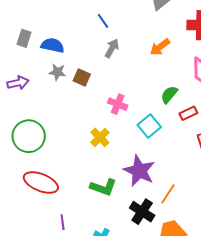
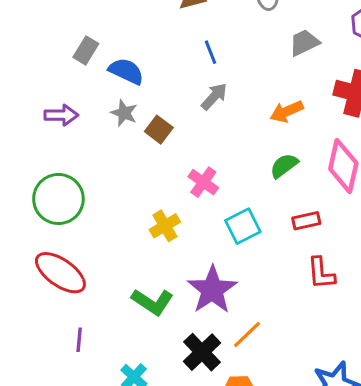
green semicircle: (169, 95) -> (284, 166), moved

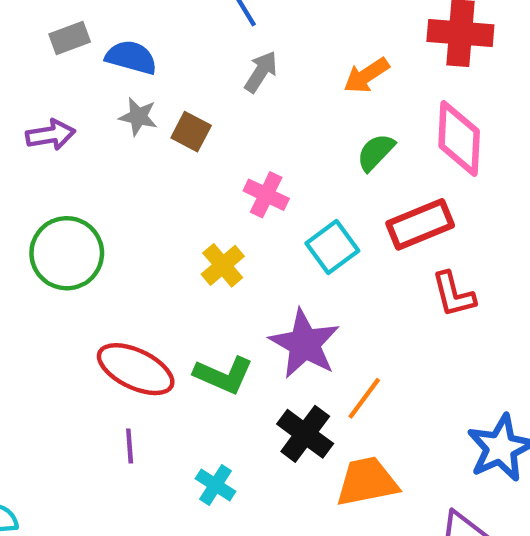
gray rectangle: (86, 50) -> (70, 38), turned 48
red rectangle: (306, 221) -> (420, 224), size x1.6
red ellipse: (60, 273) -> (136, 369), moved

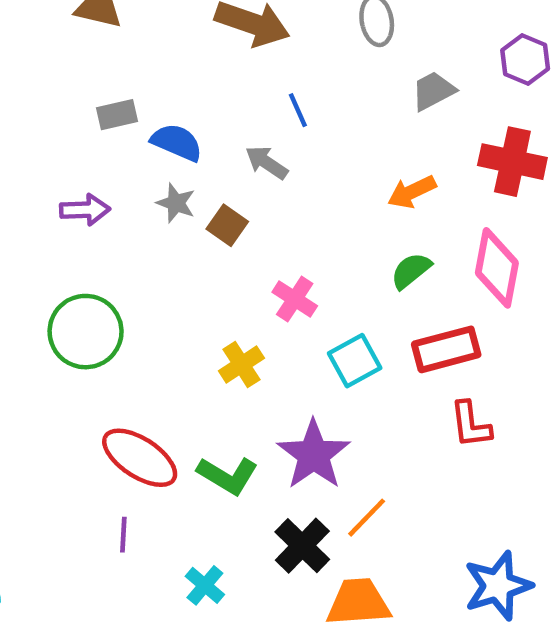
gray arrow: (261, 72) -> (267, 163), moved, turned -96

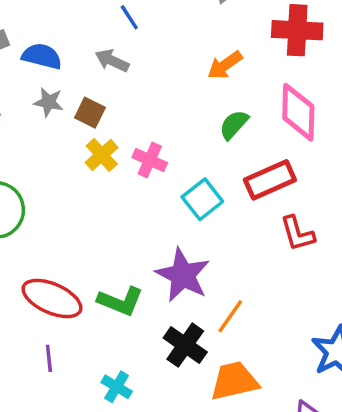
yellow cross: (241, 364) -> (102, 155), moved

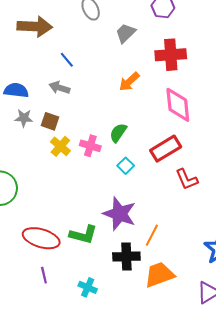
green semicircle: (234, 125) -> (118, 133), moved
cyan square: (202, 199) -> (126, 166), size x0.7
black cross: (185, 345) -> (126, 256), turned -30

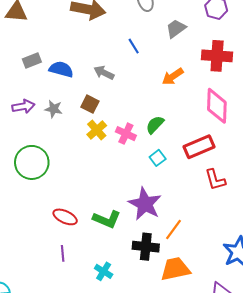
blue line: (67, 60) -> (134, 46), moved
gray star: (24, 118) -> (54, 109), moved
red ellipse: (41, 238) -> (65, 217), size x0.7

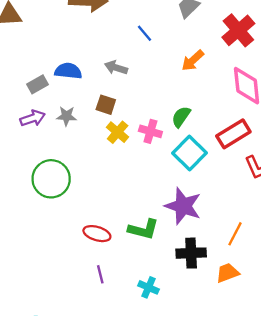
red cross: (217, 56) -> (238, 30), turned -36
gray rectangle: (32, 60) -> (38, 84), moved
cyan square: (158, 158) -> (189, 153), size x1.8
orange line: (174, 229) -> (235, 234), moved
orange trapezoid: (175, 269) -> (227, 273), size x0.7

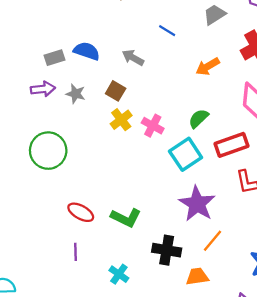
blue line: (144, 33) -> (167, 31), turned -30
green semicircle: (181, 117) -> (199, 118), moved
purple star: (183, 206) -> (197, 204), moved

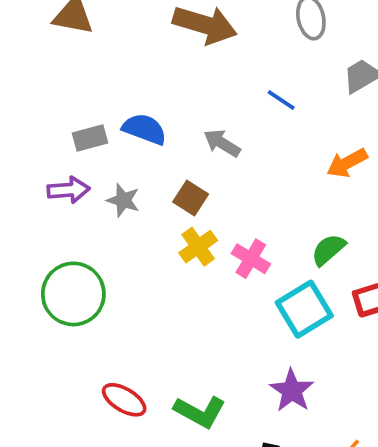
purple star: (197, 204) -> (292, 391), moved, size x0.7

